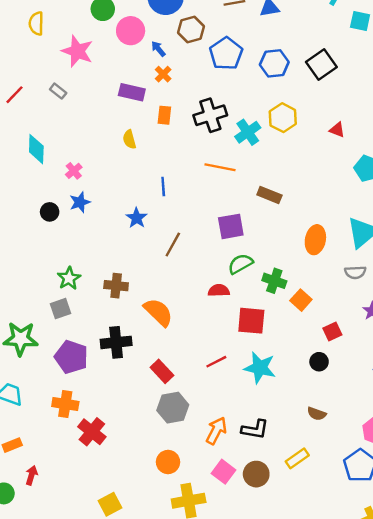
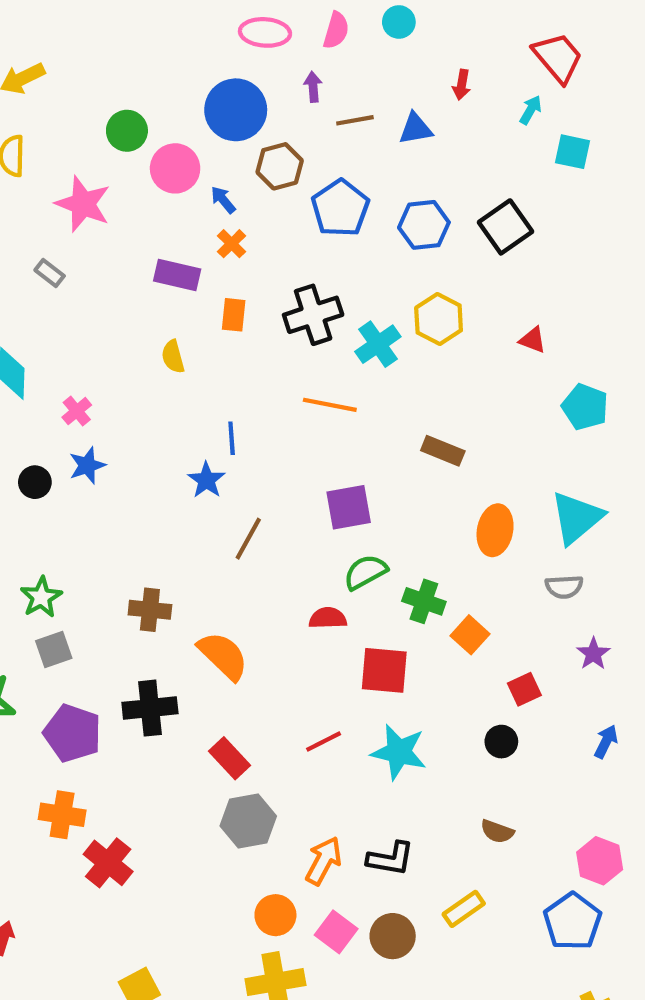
brown rectangle: (269, 195) -> (443, 451), moved
blue star: (137, 218) -> (206, 480), moved
green star: (69, 278) -> (41, 597), moved
orange circle: (168, 462) -> (275, 915), moved

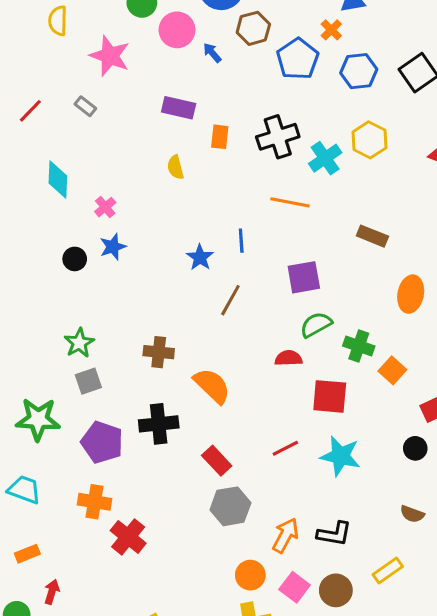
orange cross: (232, 244) -> (331, 30), moved
blue line: (232, 438) -> (241, 241), moved

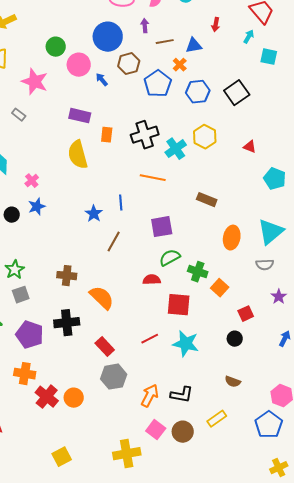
yellow semicircle: (175, 167) -> (78, 155), size x1.8
orange circle: (250, 575) -> (74, 398), moved

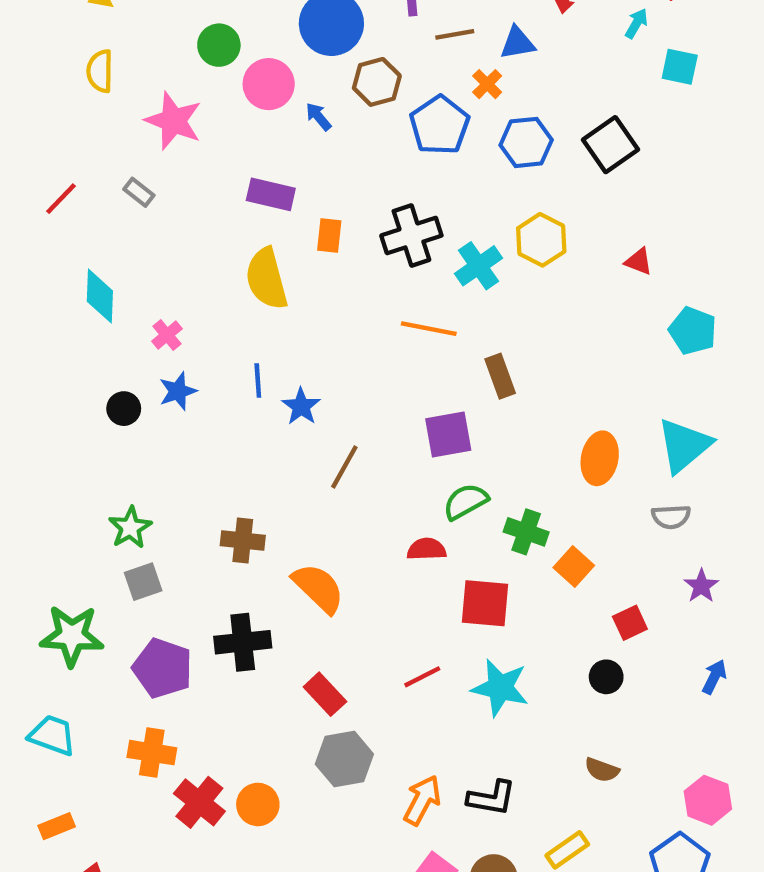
brown rectangle: (207, 200) -> (500, 376), moved, turned 48
blue line: (121, 203) -> (258, 380), moved

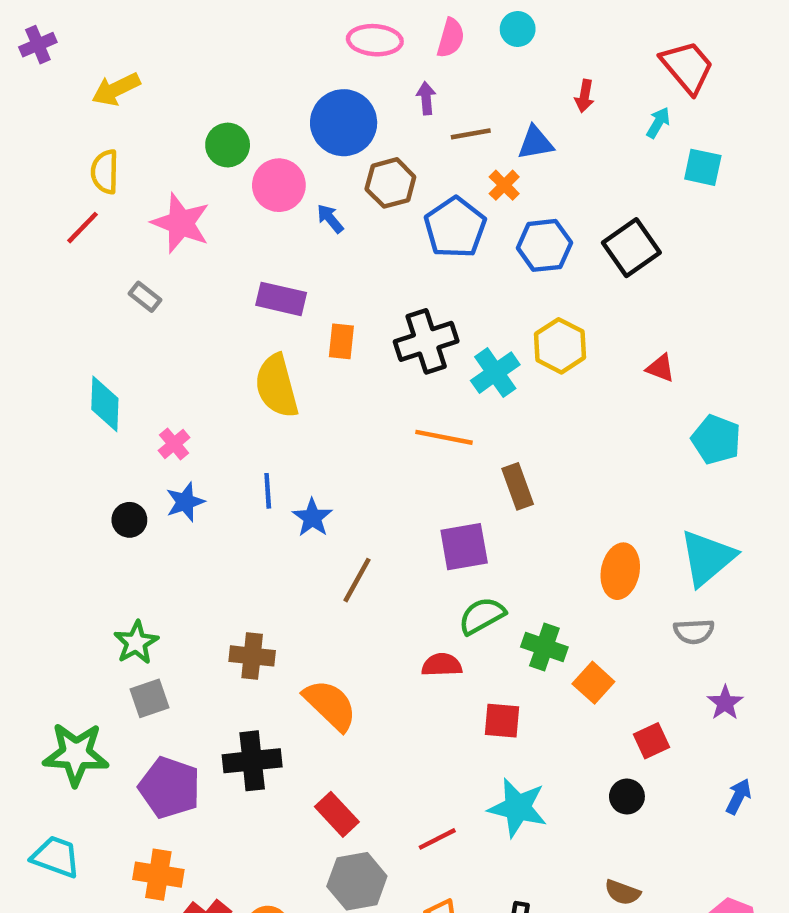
red line: (61, 199) -> (83, 228), moved
red square: (485, 603) -> (502, 721), size x0.7
red line: (422, 677) -> (437, 839), moved

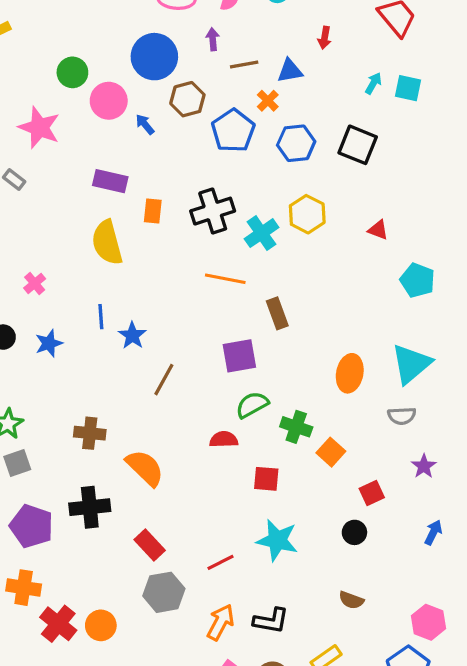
cyan arrow: (658, 123) -> (373, 83), moved
black square: (631, 248) -> (358, 145), turned -33
blue star: (185, 502) -> (49, 343), moved

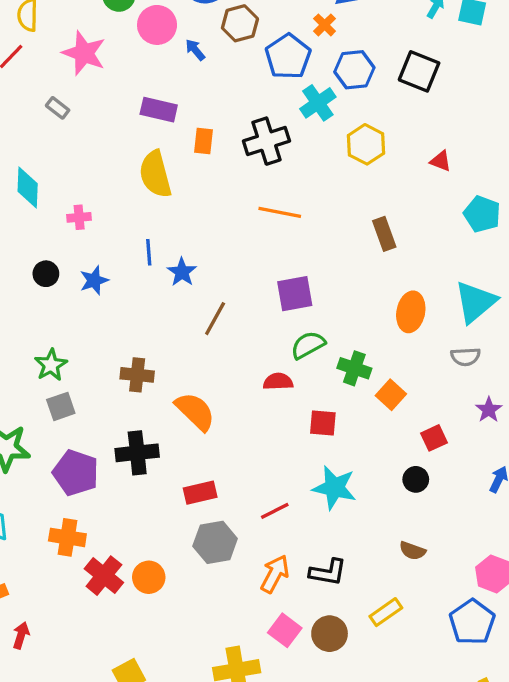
cyan cross: (262, 233) -> (318, 103), moved
pink cross: (35, 283) -> (79, 217), turned 35
brown rectangle: (277, 313) -> (384, 234), moved
red rectangle: (150, 545) -> (200, 493), turned -60

